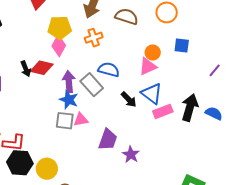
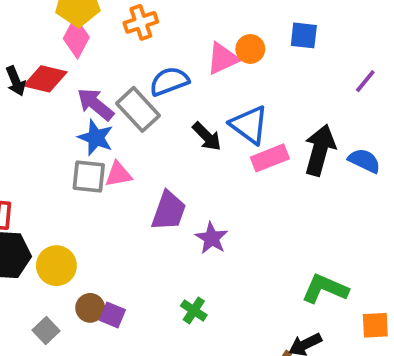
pink triangle: (148, 67) -> (223, 59), moved
blue semicircle: (109, 70) -> (169, 81), turned -35
purple arrow: (69, 82) -> (95, 104), turned -45

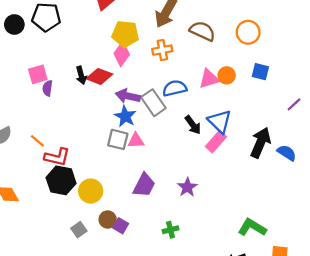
purple arrow: (95, 104) -> (128, 96), turned -35
pink rectangle: (270, 158) -> (216, 142), moved, turned -35
purple trapezoid: (169, 211) -> (144, 185), moved
green cross: (194, 310) -> (170, 230), turned 35

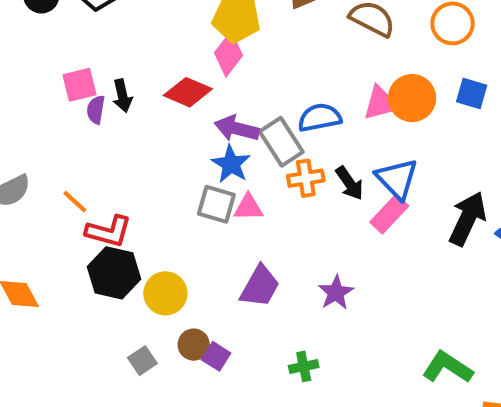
orange cross: (162, 50) -> (306, 178), moved
black arrow: (81, 75) -> (122, 96), moved
orange circle: (227, 75) -> (412, 98), size x1.5

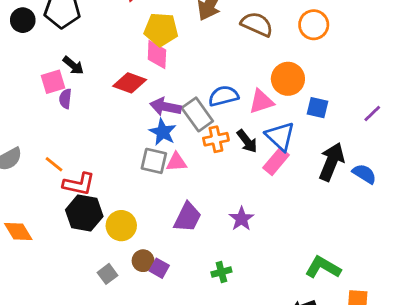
pink diamond: (229, 54) -> (157, 55), turned -32
blue square: (472, 93) -> (317, 108), moved
black arrow: (122, 96) -> (73, 65), moved, turned -35
pink triangle: (381, 103) -> (261, 101), moved

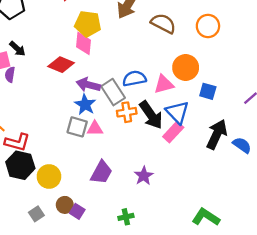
black arrow: (247, 141) -> (151, 115), size x1.5

